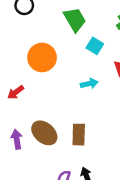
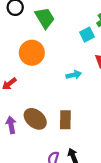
green trapezoid: (75, 20) -> (45, 18), moved
cyan square: (95, 46) -> (87, 35), moved, turned 32

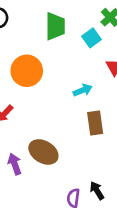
green trapezoid: (45, 18) -> (55, 26), moved, turned 40
brown rectangle: (65, 120) -> (95, 123), moved

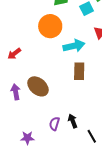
orange circle: (27, 71) -> (50, 26), moved
cyan arrow: (83, 90) -> (74, 46), size x1.5

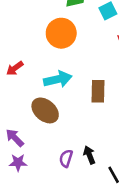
cyan arrow: (74, 46) -> (58, 79), moved
purple arrow: (16, 92) -> (15, 138), moved, turned -35
purple star: (27, 138) -> (18, 162), moved

